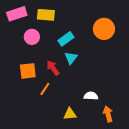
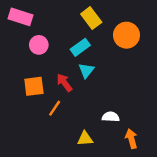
pink rectangle: (17, 14) -> (21, 17), turned 36
yellow rectangle: (46, 15) -> (91, 18), moved, turned 48

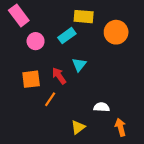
pink rectangle: (21, 17) -> (19, 15), turned 35
yellow rectangle: (91, 18) -> (84, 17), turned -48
cyan rectangle: (80, 47) -> (67, 36), moved
yellow triangle: (85, 139) -> (78, 127), turned -32

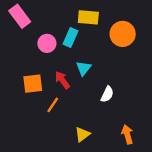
cyan rectangle: (67, 36) -> (71, 37), turned -30
pink circle: (36, 41) -> (47, 43), moved
white semicircle: (102, 107) -> (107, 94), moved, turned 112

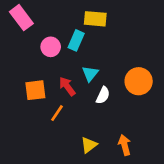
orange circle: (123, 34) -> (139, 81), moved
white semicircle: (107, 94) -> (103, 95), moved
orange arrow: (127, 134) -> (125, 145), moved

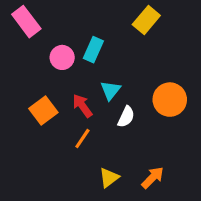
yellow rectangle: (95, 19) -> (146, 20), moved, turned -55
orange square: (35, 90) -> (43, 110), turned -30
orange line: (57, 113) -> (82, 139), moved
orange arrow: (125, 145) -> (153, 178), turned 60

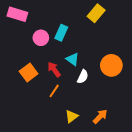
pink rectangle: (26, 22) -> (17, 14), turned -36
cyan triangle: (110, 90) -> (73, 59), turned -32

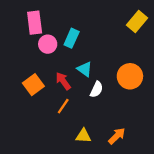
yellow rectangle: (96, 13) -> (137, 21), moved
pink rectangle: (17, 14) -> (35, 23), moved, turned 66
yellow triangle: (72, 116) -> (83, 136), turned 40

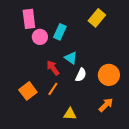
yellow rectangle: (137, 21) -> (97, 18), moved
orange circle: (130, 76) -> (109, 75), moved
orange square: (33, 85) -> (28, 91), moved
orange arrow: (117, 136) -> (106, 105), moved

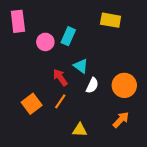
yellow rectangle: (97, 18) -> (111, 20), turned 60
pink rectangle: (29, 19) -> (18, 21), moved

